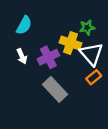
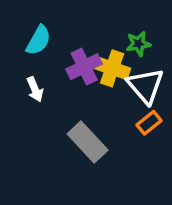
purple cross: (48, 57) -> (84, 67), moved

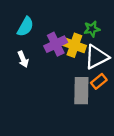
white triangle: (145, 86) -> (97, 57), turned 44
gray rectangle: (88, 142) -> (81, 91), moved, turned 44

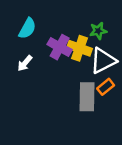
purple cross: (56, 44) -> (60, 47), turned -35
white arrow: (23, 59) -> (25, 63), turned 63

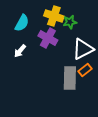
green star: (98, 31) -> (70, 22), moved
yellow cross: (80, 48) -> (54, 16), moved

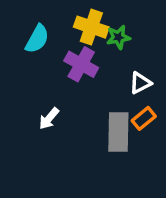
white triangle: (83, 49) -> (140, 83), size x0.6
white arrow: (20, 51) -> (49, 118), moved

